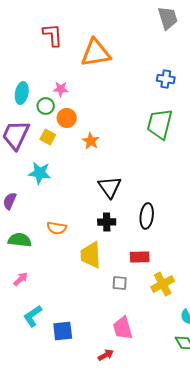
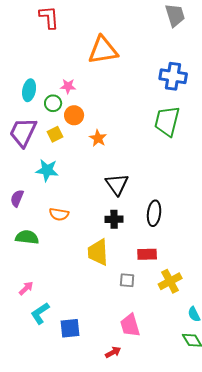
red L-shape: (53, 35) -> (49, 17), moved
blue cross: (166, 79) -> (173, 76), size x1.5
yellow square: (48, 137) -> (55, 134), turned 35
orange semicircle: (57, 228) -> (59, 214), moved
pink arrow: (21, 279) -> (26, 288), moved

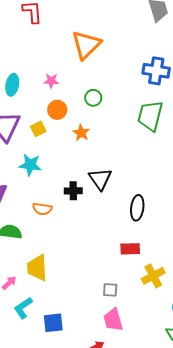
orange triangle: (103, 50) -> (86, 45), turned -36
green circle: (53, 103) -> (93, 98), moved
black cross: (114, 219) -> (73, 191), moved
yellow trapezoid: (98, 252) -> (37, 268), moved
gray square: (127, 280) -> (110, 290), moved

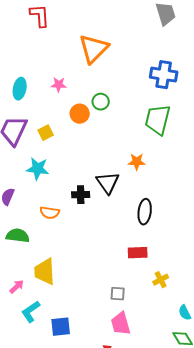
orange circle: (57, 110) -> (80, 114), moved
orange star: (81, 133) -> (137, 162), moved, turned -30
yellow cross: (153, 276) -> (161, 280), size x0.7

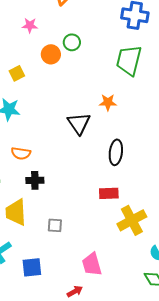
black cross: (81, 195) -> (35, 180), moved
yellow cross: (161, 280) -> (132, 220), size x1.8
gray square: (118, 294) -> (55, 225), moved

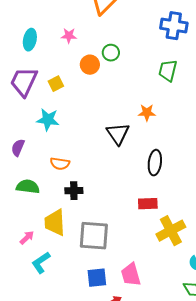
green trapezoid: (129, 60) -> (168, 71), size x0.7
gray square: (55, 225) -> (94, 236), size x2.0
blue square: (32, 267) -> (97, 278), moved

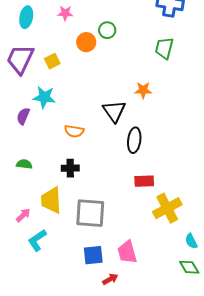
purple semicircle: (18, 148) -> (23, 116), moved
black ellipse: (155, 163) -> (134, 140), moved
orange semicircle: (60, 164) -> (74, 131), moved
green semicircle: (28, 187) -> (24, 164), size x0.7

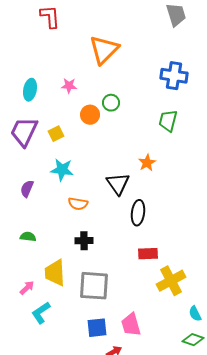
orange star: (143, 90) -> (147, 163), turned -30
cyan star: (44, 97) -> (62, 170), moved
black cross: (70, 168) -> (84, 241), moved
green diamond: (189, 267) -> (193, 340), turned -40

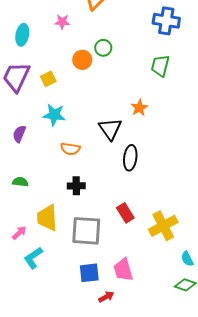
pink star: (69, 86) -> (62, 22), moved
red rectangle: (148, 254) -> (125, 213), moved, turned 60

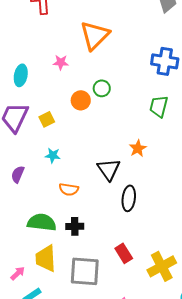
cyan star: (54, 115) -> (53, 155), size x0.7
green semicircle: (20, 182) -> (42, 222), moved, size x1.8

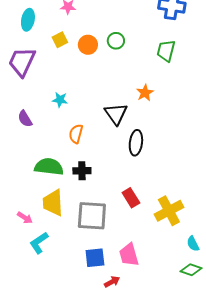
green circle: (102, 88) -> (116, 41), moved
yellow square: (47, 119) -> (60, 40), moved
purple semicircle: (18, 174) -> (25, 119), turned -54
orange semicircle: (69, 189) -> (76, 134), turned 96
pink arrow: (18, 273) -> (25, 218), turned 77

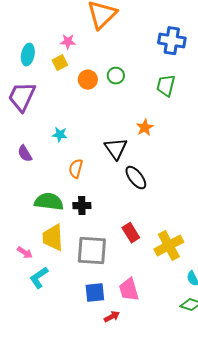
yellow square: (60, 40) -> (60, 63), moved
black ellipse: (136, 143) -> (136, 178), turned -45

